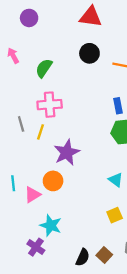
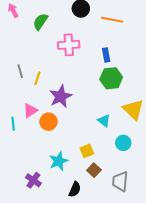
pink cross: (50, 105) -> (69, 45), moved
pink triangle: (32, 195) -> (30, 111), moved
yellow square: (115, 215) -> (87, 151), moved
cyan star: (51, 225) -> (59, 161), moved, turned 30
brown square: (104, 255) -> (94, 170), moved

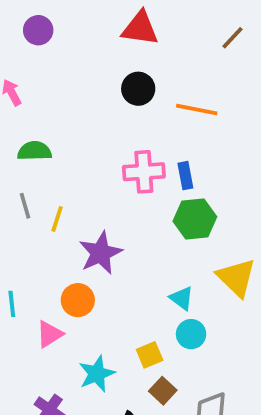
green semicircle: (40, 22) -> (34, 151), moved, turned 54
pink cross: (69, 45) -> (144, 172), moved
pink triangle: (30, 111) -> (50, 334), moved
cyan circle: (123, 143) -> (191, 334), moved

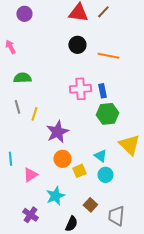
brown line: (233, 38) -> (103, 12), moved
orange circle: (78, 300) -> (62, 159), moved
yellow square: (150, 355) -> (79, 171), moved

